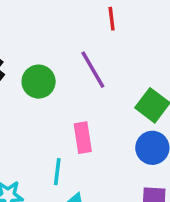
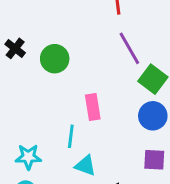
purple line: (93, 70) -> (129, 48), moved

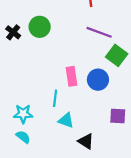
purple line: (129, 48) -> (99, 32), turned -40
green circle: (55, 59) -> (40, 27), moved
blue circle: (153, 116) -> (98, 80), moved

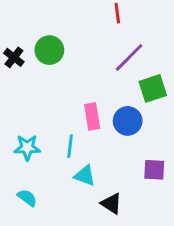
purple line: (99, 32) -> (129, 57), turned -65
green square: (117, 55) -> (153, 88), turned 35
cyan star: (23, 114) -> (27, 148), moved

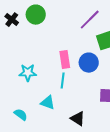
cyan line: (70, 146) -> (63, 81), moved
cyan star: (27, 148) -> (28, 73), moved
cyan triangle: (85, 176) -> (48, 103), moved

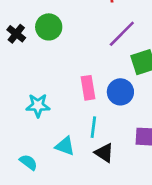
cyan line: (63, 81) -> (93, 127), moved
black triangle: (78, 119) -> (104, 153), moved

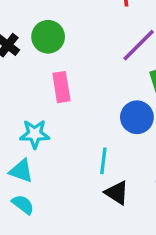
pink rectangle: (88, 88) -> (61, 87), moved
cyan triangle: (65, 146) -> (21, 171), moved

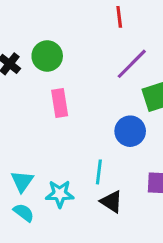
cyan star: (35, 134) -> (60, 194), moved
cyan triangle: (21, 171) -> (22, 181), turned 45

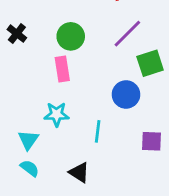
green circle: (47, 56) -> (71, 36), moved
cyan star: (60, 194) -> (57, 114), moved
black triangle: (111, 202) -> (79, 172), moved

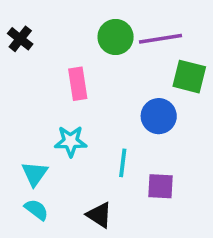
purple line: (127, 34) -> (160, 39), turned 36
green circle: (71, 36) -> (116, 37), moved
green square: (150, 63) -> (189, 77), turned 32
purple square: (152, 141) -> (160, 186), moved

